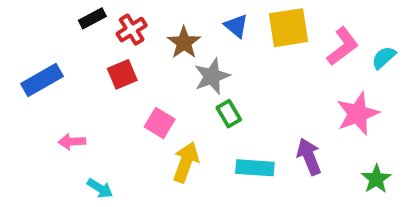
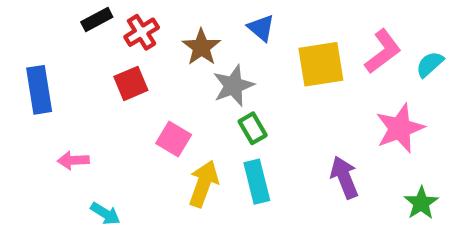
yellow square: (289, 28) -> (321, 64), moved
blue rectangle: (42, 80) -> (39, 90), turned -69
cyan rectangle: (255, 168) -> (257, 182), moved, turned 72

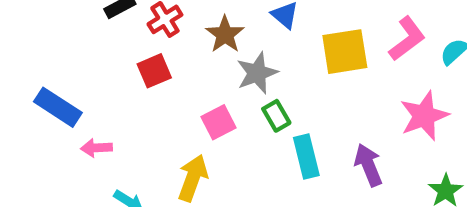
blue rectangle: (39, 90) -> (58, 107), moved, turned -48
pink square: (174, 139) -> (218, 122), moved, turned 32
cyan rectangle: (257, 182) -> (306, 156), moved
yellow arrow: (203, 184) -> (193, 178), moved

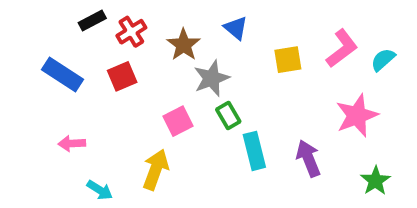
yellow square: (345, 52) -> (288, 60), size x0.7
blue rectangle: (58, 107) -> (62, 75), moved

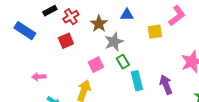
blue triangle: (236, 28) -> (127, 15), turned -40
pink L-shape: (342, 48) -> (177, 16), moved
blue rectangle: (62, 75) -> (25, 31), moved

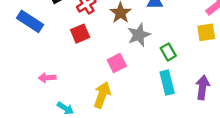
yellow square: (155, 32) -> (206, 32), moved
green rectangle: (123, 62) -> (168, 52), moved
purple arrow: (166, 85) -> (203, 87), turned 30

